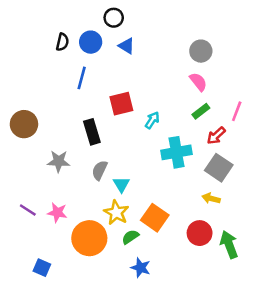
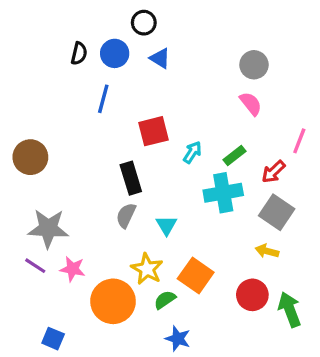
green rectangle: (201, 111) -> (235, 156), moved
black rectangle: (92, 132) -> (131, 178), moved
gray star: (59, 161) -> (48, 228), moved, size x1.4
cyan triangle: (121, 184) -> (166, 225), moved

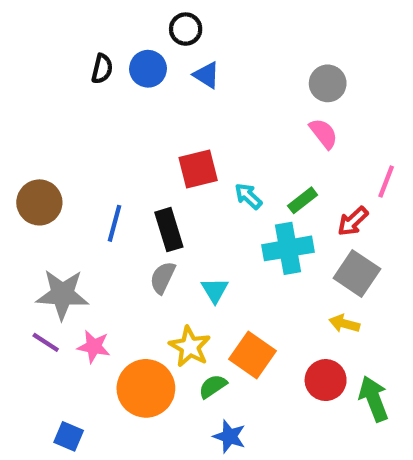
blue line: (103, 99) -> (115, 223), moved
cyan arrow: (192, 152) -> (248, 196), turned -80

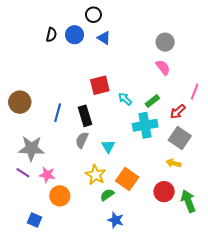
orange circle: (146, 388) -> (60, 196), moved, size x0.7

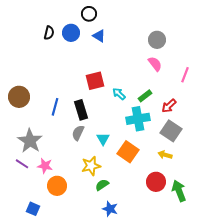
pink line: (195, 92) -> (185, 75), moved
gray star: (31, 148) -> (30, 141), turned 30
yellow star: (96, 175) -> (91, 166), turned 30
orange square: (127, 179) -> (128, 152), moved

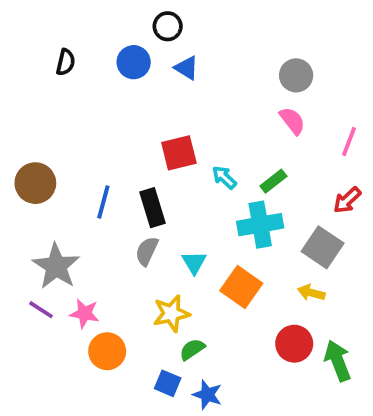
black semicircle: (49, 33) -> (66, 62), moved
red arrow: (169, 106) -> (347, 200), moved
blue square: (33, 209) -> (168, 383), moved

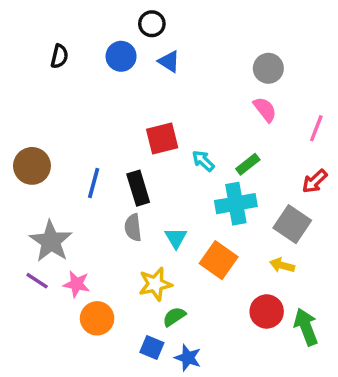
gray semicircle: (147, 251) -> (133, 228), turned -32

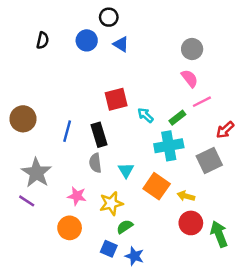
pink line: (316, 128) -> (202, 102), moved, turned 42
gray square: (292, 224) -> (209, 160), turned 30
yellow arrow: (282, 265) -> (186, 196), moved
pink star: (77, 284) -> (77, 196), moved

